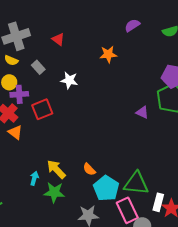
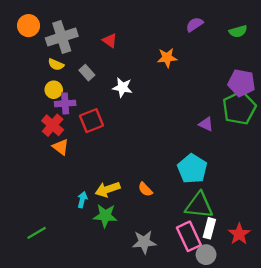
yellow arrow: (56, 169) -> (108, 189), turned -65
cyan pentagon: (106, 188) -> (192, 169), moved
white rectangle: (158, 202) -> (209, 228), moved

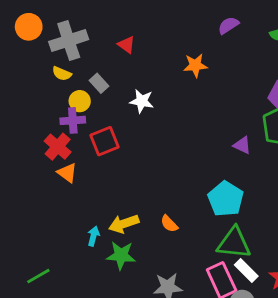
yellow circle: (54, 90) -> (80, 101), moved
white rectangle: (209, 228) -> (246, 271), turned -60

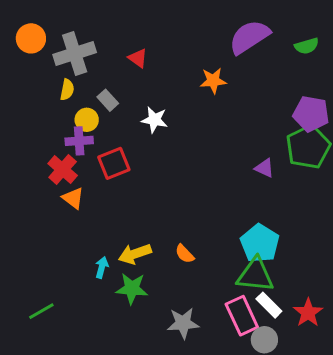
purple semicircle: (228, 25) -> (249, 37), size x1.8
yellow semicircle: (62, 74) -> (67, 90), turned -102
cyan pentagon: (226, 199) -> (260, 243), moved

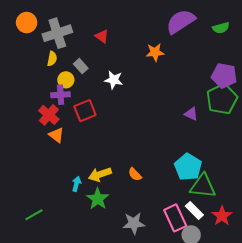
green triangle: (255, 275) -> (203, 186), moved
green star: (132, 289) -> (98, 199), turned 30

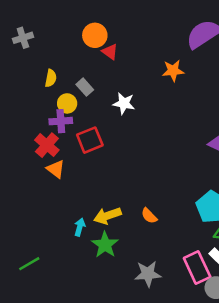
orange circle: (27, 23) -> (95, 35), moved
gray cross: (57, 33) -> (23, 38), moved, size x0.6

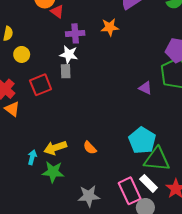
gray rectangle: (85, 87) -> (66, 71), moved, turned 40
purple cross: (61, 121) -> (75, 33), moved
green star: (105, 245) -> (53, 172), turned -30

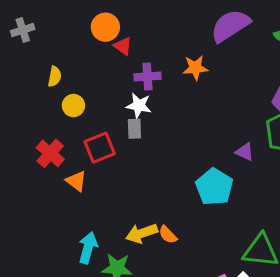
orange triangle: (12, 109) -> (76, 181), moved
cyan pentagon: (142, 140) -> (214, 187), moved
yellow arrow: (55, 148) -> (142, 233), moved
cyan arrow: (32, 157) -> (88, 248), size x1.5

